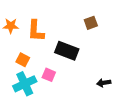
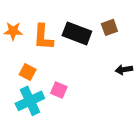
black rectangle: (67, 51) -> (77, 33), moved
black arrow: (104, 83) -> (124, 70), moved

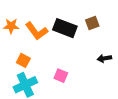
orange L-shape: (43, 37) -> (36, 31), turned -40
pink square: (59, 90) -> (61, 76), moved

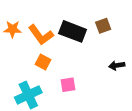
orange square: (23, 60) -> (43, 62), moved
pink square: (61, 76) -> (68, 85), turned -32

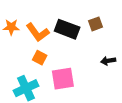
pink square: (68, 85) -> (63, 79), size x1.6

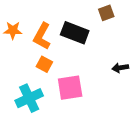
brown square: (96, 24) -> (106, 13), moved
orange L-shape: (38, 32) -> (42, 36), turned 65

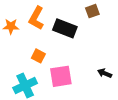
orange L-shape: (42, 36) -> (36, 18), moved
black arrow: (120, 68) -> (105, 73), moved, turned 32

